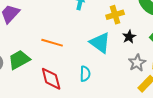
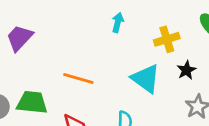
green trapezoid: (19, 60) -> (32, 102), turned 35

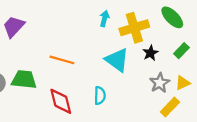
cyan arrow: (118, 22) -> (104, 19), moved
yellow cross: (167, 39) -> (134, 28), size x1.4

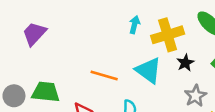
orange line: (62, 60) -> (104, 75), moved

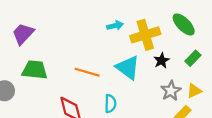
cyan arrow: (135, 25) -> (115, 26), turned 63
green trapezoid: (46, 92) -> (35, 70), moved

